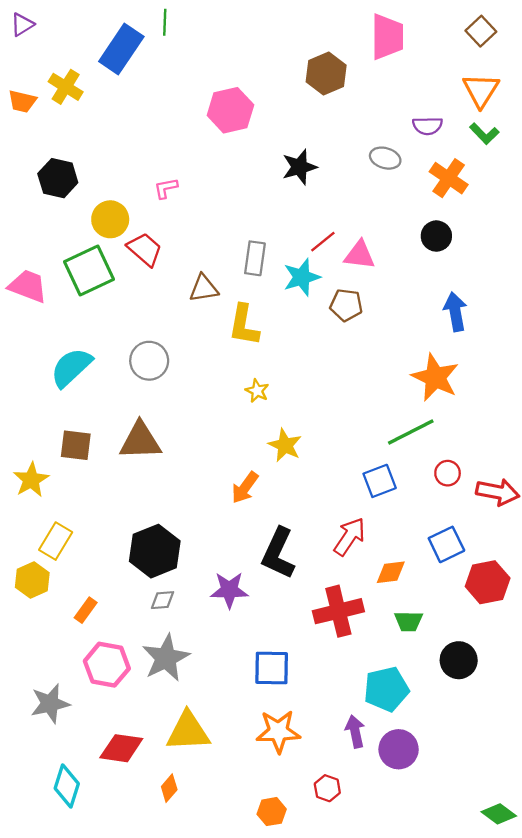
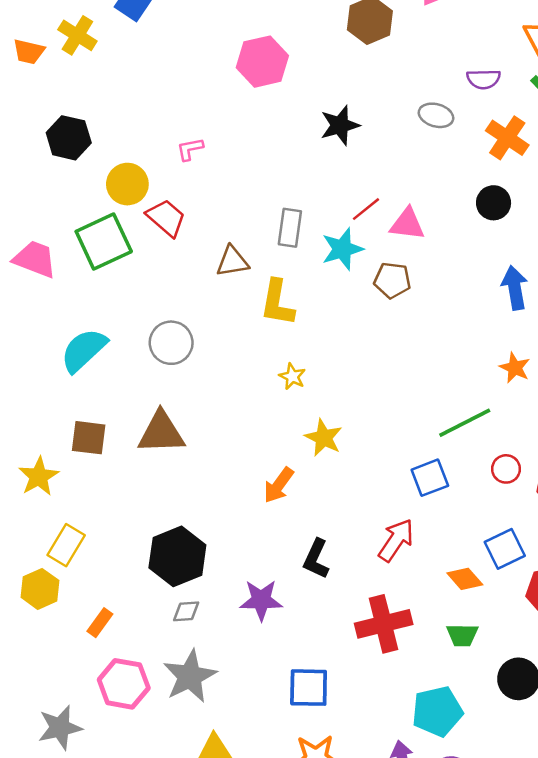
orange star: (435, 377) -> (515, 368), moved, size x0.6
black L-shape: (278, 553) -> (316, 559), size x0.7
orange diamond: (391, 572) -> (465, 579), moved, turned 56

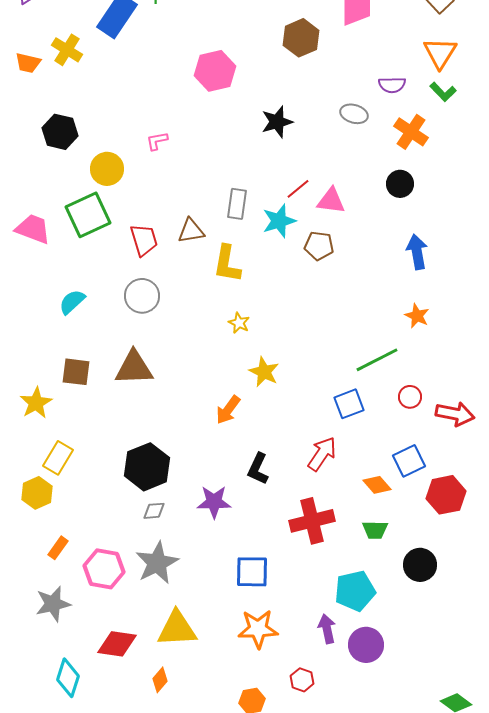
red trapezoid: (166, 218) -> (144, 240), moved, turned 32
cyan semicircle: (84, 350) -> (72, 302), size x0.7
orange rectangle: (100, 623) -> (58, 548), moved

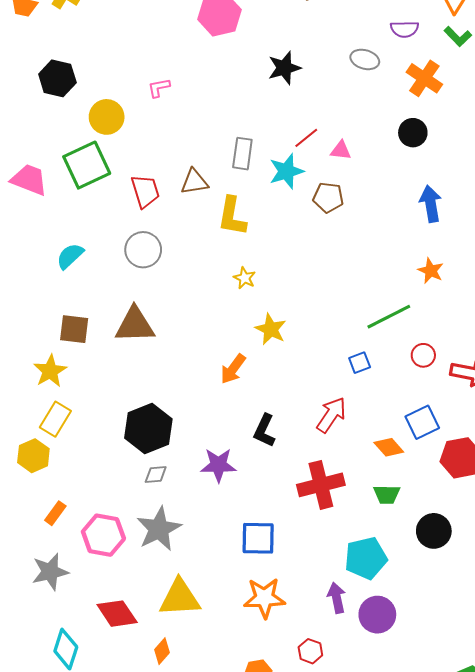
pink triangle: (331, 201) -> (341, 150), size x0.7
yellow star: (36, 403) -> (50, 371), moved
blue square: (349, 404) -> (360, 363), size x0.7
red diamond: (117, 644) -> (117, 614), turned 48

